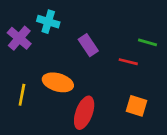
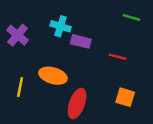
cyan cross: (48, 22) -> (61, 26), moved
green line: (148, 42) -> (131, 17), moved
purple rectangle: (88, 45) -> (81, 41), turned -42

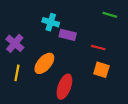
purple cross: (18, 35) -> (15, 43), moved
orange ellipse: (53, 76) -> (44, 63), turned -65
orange square: (125, 97) -> (101, 70), moved

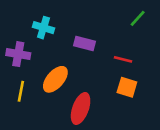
green line: (110, 15) -> (138, 18), turned -64
cyan cross: (51, 22) -> (43, 28), moved
purple cross: (15, 43) -> (18, 54), turned -30

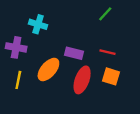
green line: (138, 18) -> (105, 14), moved
purple rectangle: (85, 43) -> (74, 53), moved
red ellipse: (81, 108) -> (82, 80), moved

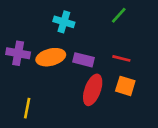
cyan cross: (38, 24) -> (64, 22), moved
orange ellipse: (48, 69) -> (51, 57), moved, turned 35
yellow line: (18, 80) -> (27, 108), moved

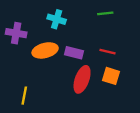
green line: (119, 15) -> (105, 13), turned 42
purple cross: (18, 53) -> (16, 33), moved

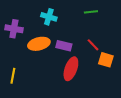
red line: (108, 52) -> (93, 45), turned 32
orange square: (111, 76) -> (106, 60), moved
yellow line: (24, 96) -> (13, 76), moved

